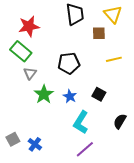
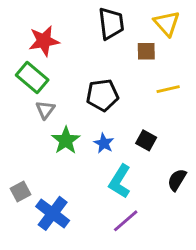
gray square: (13, 139) -> (20, 192), moved
blue cross: (35, 144) -> (53, 213), size x1.6

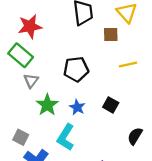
cyan L-shape: (120, 181) -> (66, 137), moved
gray square: (20, 192) -> (21, 137), moved, turned -35

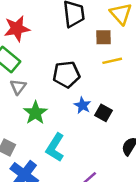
yellow line: (128, 65) -> (112, 61), moved
blue star: (77, 107) -> (82, 105), moved

